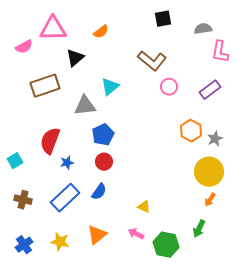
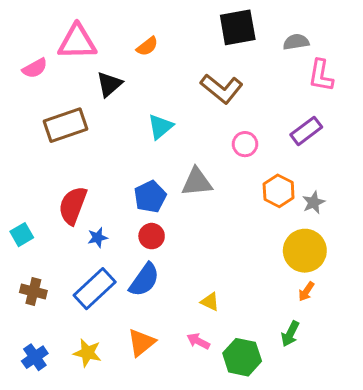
black square: (163, 19) -> (238, 27), size x1.5
pink circle: (169, 87) -> (245, 144), moved
gray triangle: (85, 106) -> (197, 182), moved
blue semicircle: (99, 192) -> (144, 280), size x1.4

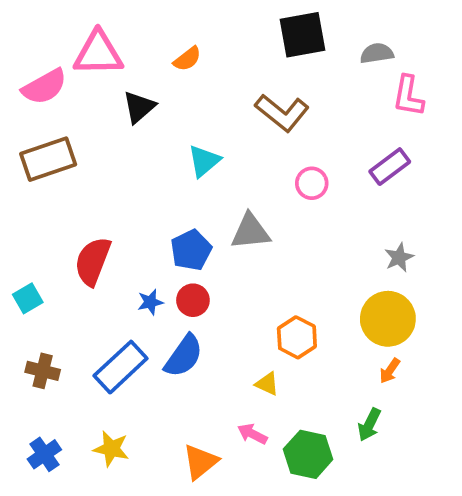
pink semicircle: (35, 68) -> (44, 87), size x1.4
brown rectangle: (65, 125) -> (48, 159), moved
orange hexagon: (279, 191) -> (297, 337), moved
blue star: (98, 238) -> (150, 302), moved
orange triangle: (141, 343) -> (200, 462), moved

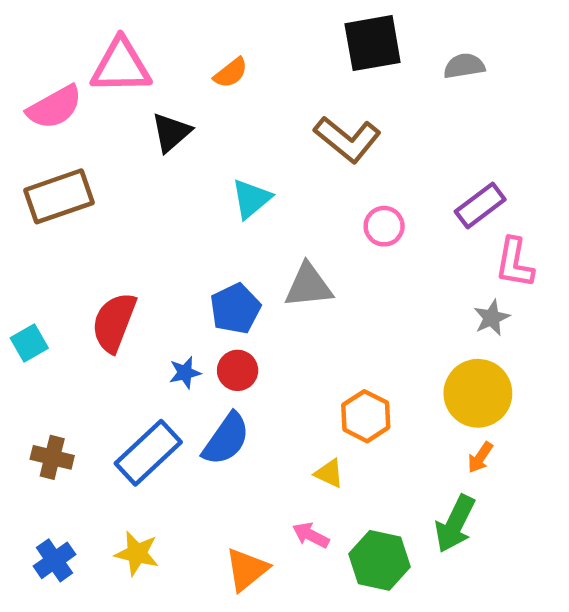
pink L-shape: (408, 96) -> (515, 263), moved
cyan square: (28, 298) -> (29, 343), moved
green arrow: (369, 425) -> (455, 524), size x1.4

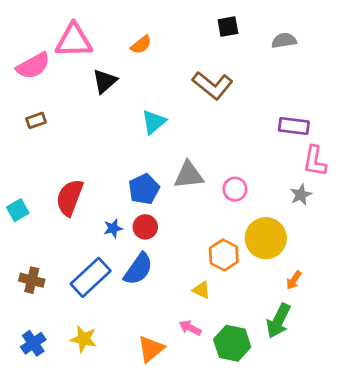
black square: (373, 43) -> (228, 27), size x0.6
brown rectangle: (59, 196) -> (36, 120), size x0.5
purple rectangle: (480, 206) -> (294, 126), turned 44
pink circle: (384, 226) -> (235, 189), moved
yellow circle: (478, 393) -> (266, 238), moved

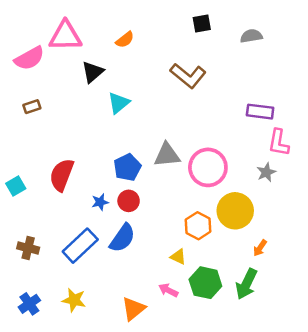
cyan triangle: (154, 122) -> (119, 103), moved
pink circle: (235, 189) -> (208, 167), size x1.8
green hexagon: (232, 343) -> (205, 283), moved

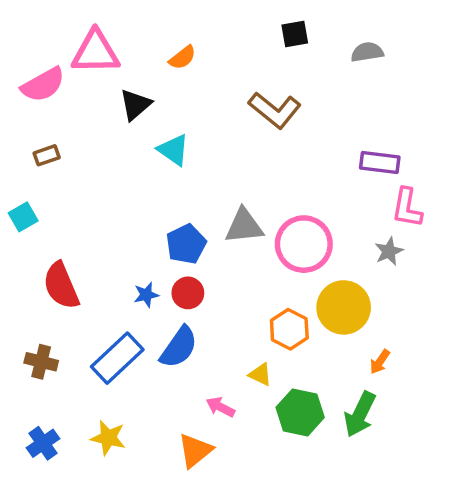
cyan triangle: (119, 103) -> (173, 150), turned -45
red semicircle: (62, 175) -> (61, 286), moved, turned -44
cyan square: (16, 186) -> (23, 217), moved
pink arrow: (168, 290) -> (220, 407), moved

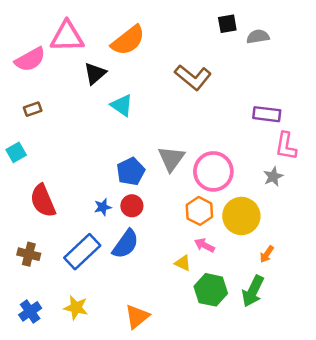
black square: (295, 34) -> (227, 24), moved
orange semicircle: (182, 58) -> (128, 40), size x1.8
gray triangle: (244, 226) -> (171, 159), turned -48
orange hexagon: (289, 329) -> (199, 211), moved
pink arrow: (220, 407) -> (204, 245), moved

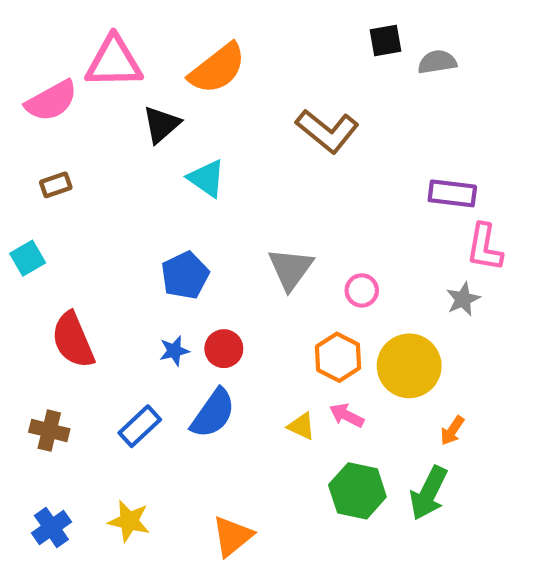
blue pentagon: (131, 171) -> (185, 275), moved
pink circle: (213, 171) -> (362, 290), size x0.5
blue rectangle: (82, 252) -> (140, 426), size x0.7
yellow triangle: (183, 263) -> (301, 426), moved

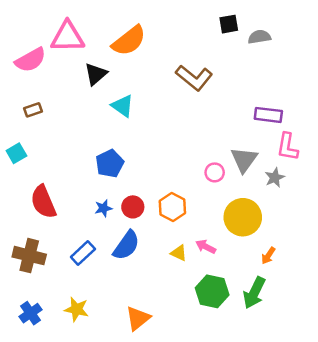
gray triangle: (291, 269) -> (244, 160), moved
orange hexagon: (338, 357) -> (172, 207), moved
brown cross: (49, 431) -> (29, 256), size x1.4

